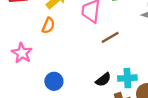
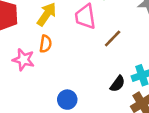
pink star: (22, 53) -> (23, 60), moved

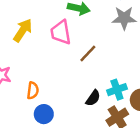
orange semicircle: (46, 44) -> (33, 91), moved

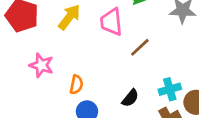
black semicircle: (93, 98) -> (130, 98), moved

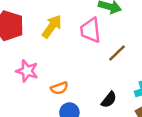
orange semicircle: (76, 85) -> (59, 88), turned 60

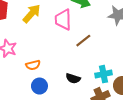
black semicircle: (109, 100) -> (73, 78), turned 64

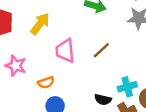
pink trapezoid: (63, 20) -> (65, 51), moved
black semicircle: (73, 78) -> (103, 100), moved

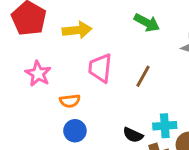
yellow arrow: (40, 24) -> (77, 30), turned 35
brown line: (101, 50) -> (143, 76), turned -30

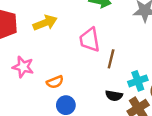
pink trapezoid: (100, 68) -> (90, 40), moved
brown line: (143, 76) -> (111, 59), moved

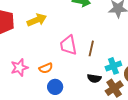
pink trapezoid: (90, 40) -> (68, 45), moved
pink star: (23, 67) -> (19, 68), moved, turned -30

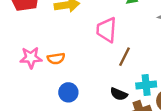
pink trapezoid: (68, 45) -> (107, 30), moved
orange semicircle: (46, 68) -> (56, 58), moved

